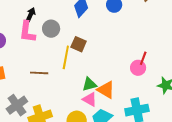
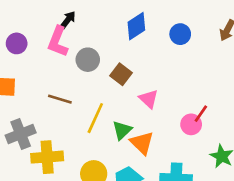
gray circle: (51, 29) -> (88, 60), moved
yellow line: (66, 57) -> (95, 118), moved
green triangle: (89, 84) -> (122, 130), turned -42
pink triangle: (90, 99) -> (149, 99), moved

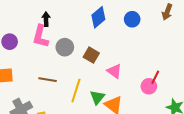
black arrow: (68, 20) -> (46, 19), turned -32

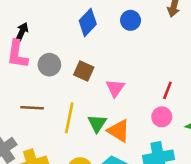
black arrow: (46, 19) -> (22, 32), turned 32
pink triangle: (114, 71) -> (115, 88), turned 35
pink circle: (149, 86) -> (162, 117), moved

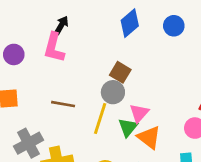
gray circle: (49, 65) -> (113, 92), moved
pink triangle: (115, 88) -> (139, 113), moved

